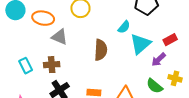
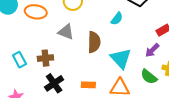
gray triangle: (60, 37) -> (66, 32), moved
cyan triangle: (140, 44) -> (121, 58), moved, turned -30

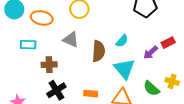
cyan semicircle: (117, 19) -> (122, 41), moved
purple arrow: (152, 50) -> (151, 52), moved
cyan rectangle: (19, 60) -> (28, 45), moved, turned -63

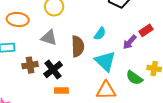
black cross: (56, 90) -> (53, 70), moved
orange rectangle: (91, 94) -> (61, 90), moved

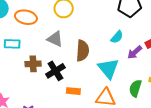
cyan semicircle: (100, 34) -> (117, 37), moved
green semicircle: (134, 78) -> (135, 88), turned 66
orange rectangle: (61, 90) -> (73, 91), moved

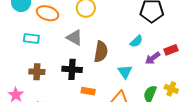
brown cross: (33, 64) -> (37, 72), moved
cyan triangle: (108, 68) -> (125, 72), size x0.7
black cross: (55, 71) -> (72, 69), turned 30

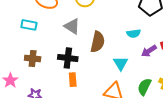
cyan semicircle: (136, 41) -> (134, 33), turned 32
orange rectangle: (88, 91) -> (73, 80), moved, turned 72

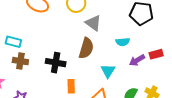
cyan rectangle: (29, 25) -> (13, 42), moved
gray triangle: (72, 26) -> (93, 23), moved
orange rectangle: (73, 80) -> (71, 86), moved

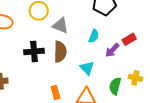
cyan semicircle: (123, 42) -> (94, 36), turned -48
black cross: (56, 63) -> (34, 51), moved

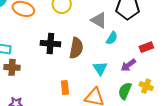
gray triangle: (60, 26) -> (99, 20), moved
purple arrow: (112, 50) -> (128, 65), moved

